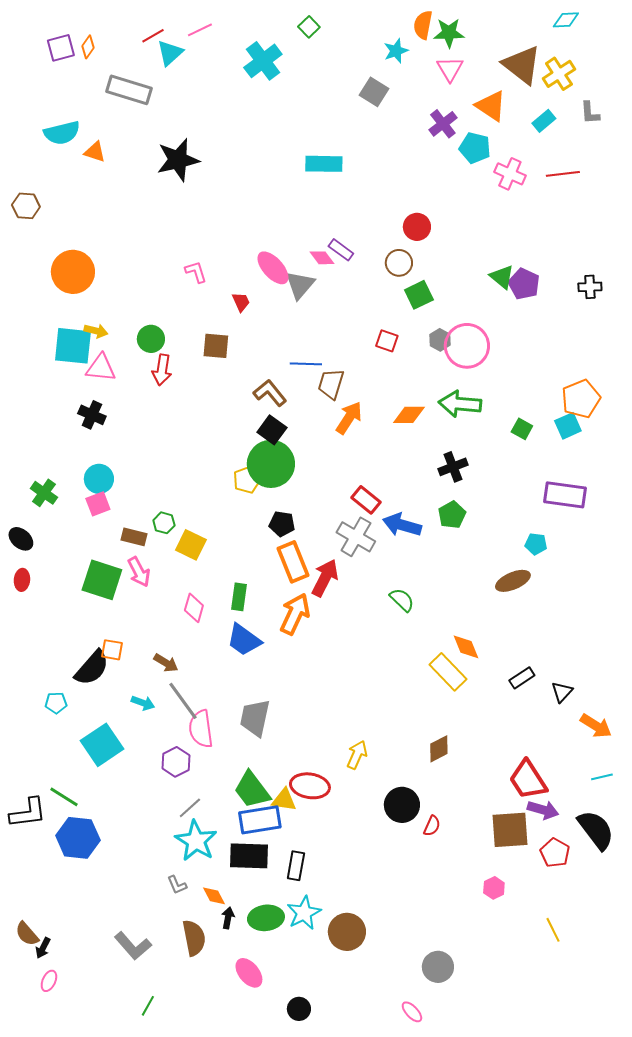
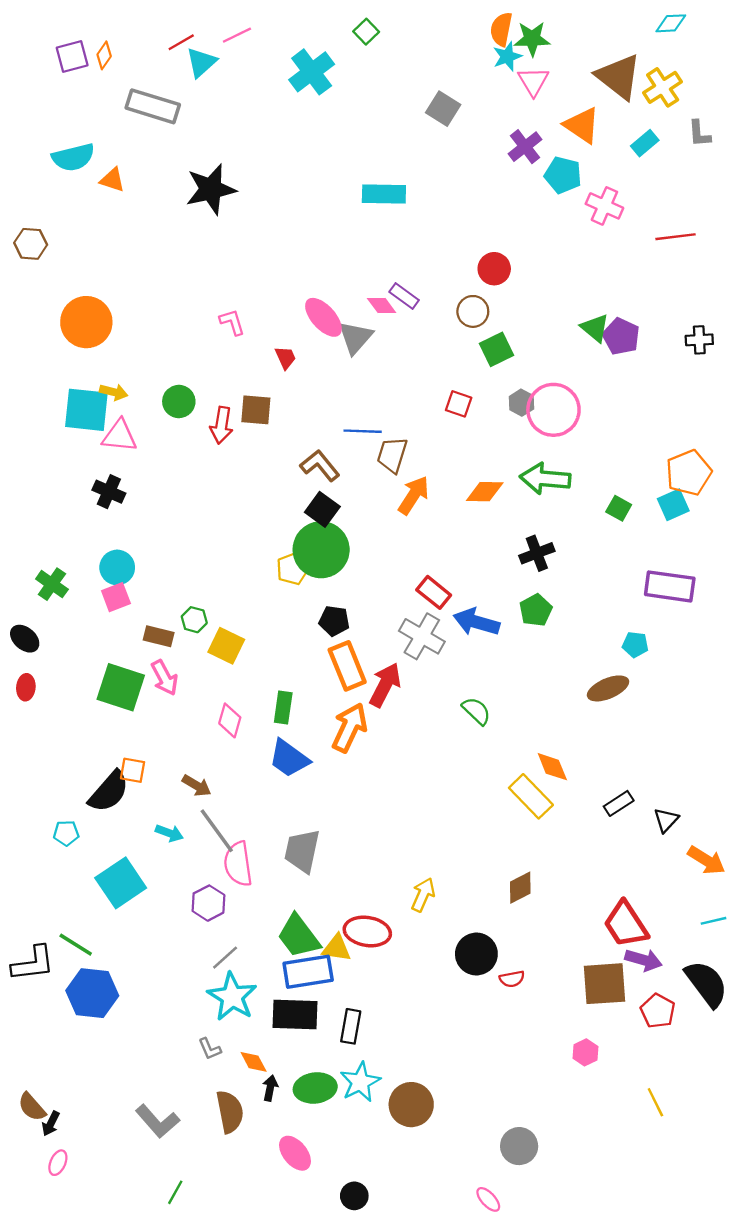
cyan star: (396, 51) -> (507, 57), moved
red line: (563, 174) -> (676, 237), moved
red arrow: (162, 370) -> (221, 425), moved
red semicircle: (432, 826) -> (512, 979), turned 55

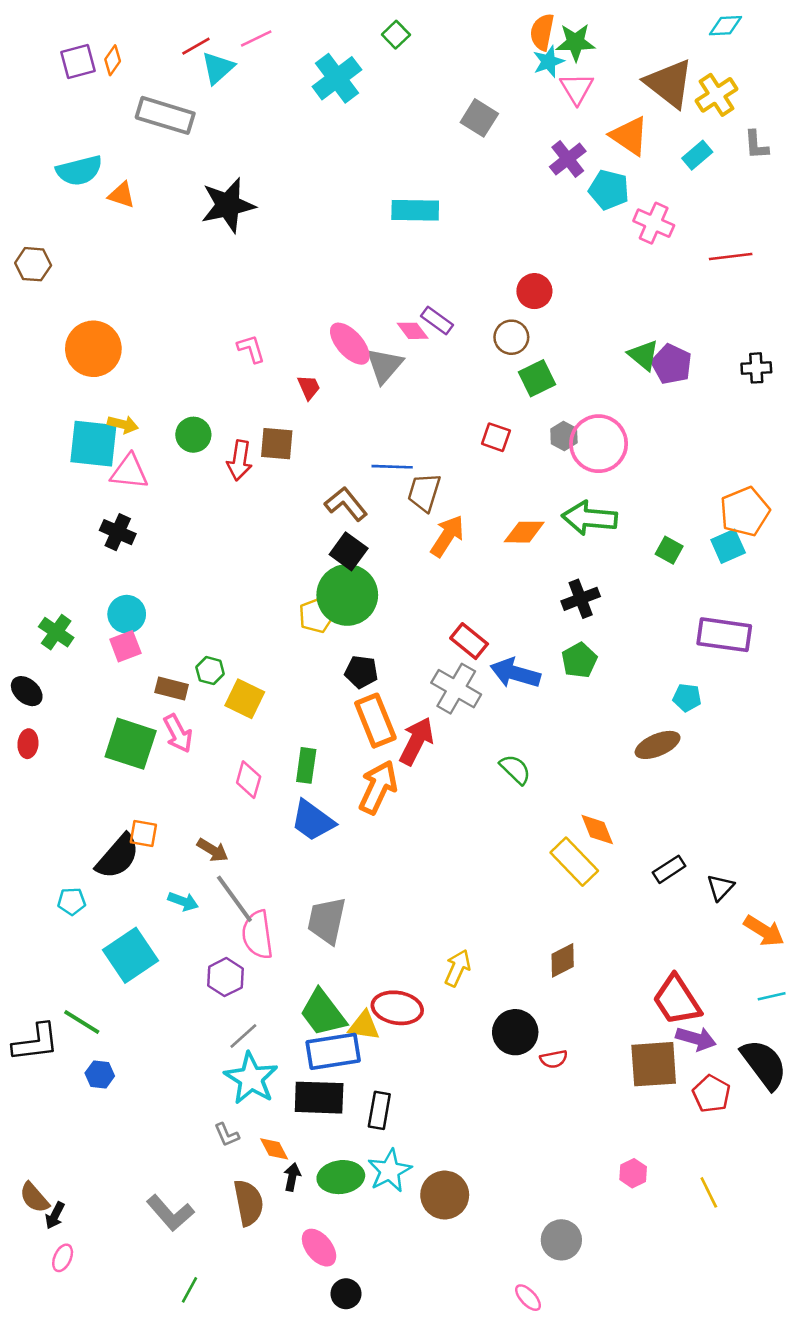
blue hexagon: (92, 993) -> (100, 1074), size x0.5
pink hexagon: (585, 1052) -> (633, 1173), moved
black circle: (354, 1196) -> (346, 1294), moved

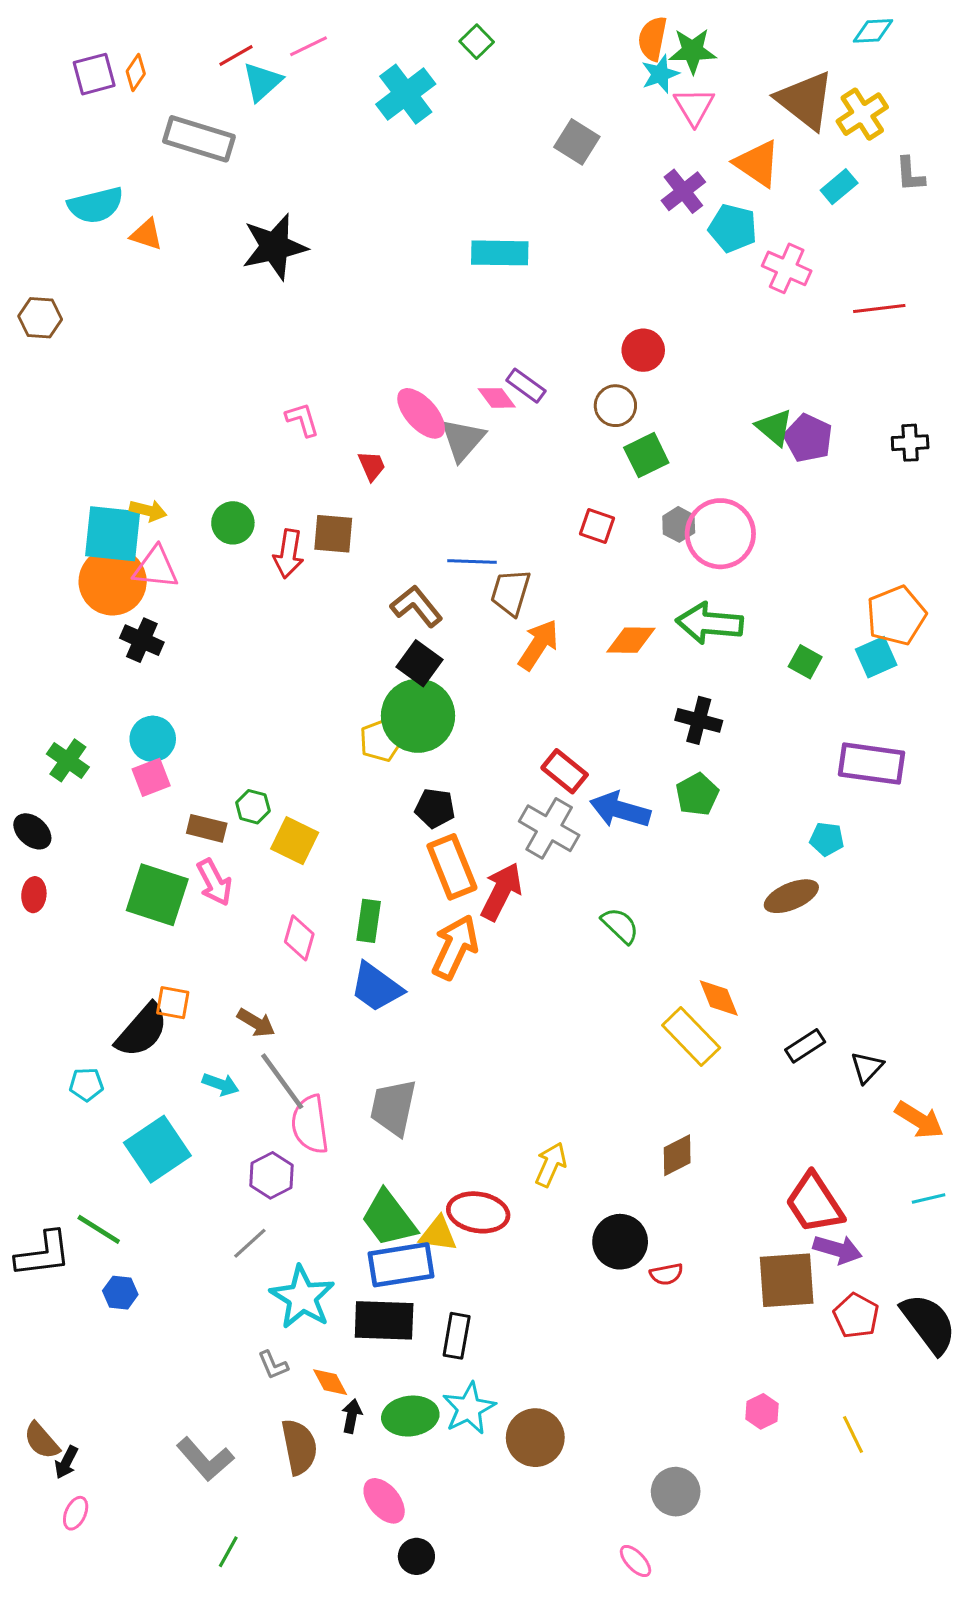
orange circle: (93, 349) -> (113, 582), moved
black cross: (581, 599) -> (699, 720), turned 36
gray line: (243, 1036) -> (250, 1243), moved
black semicircle: (764, 1064) -> (929, 1323), moved

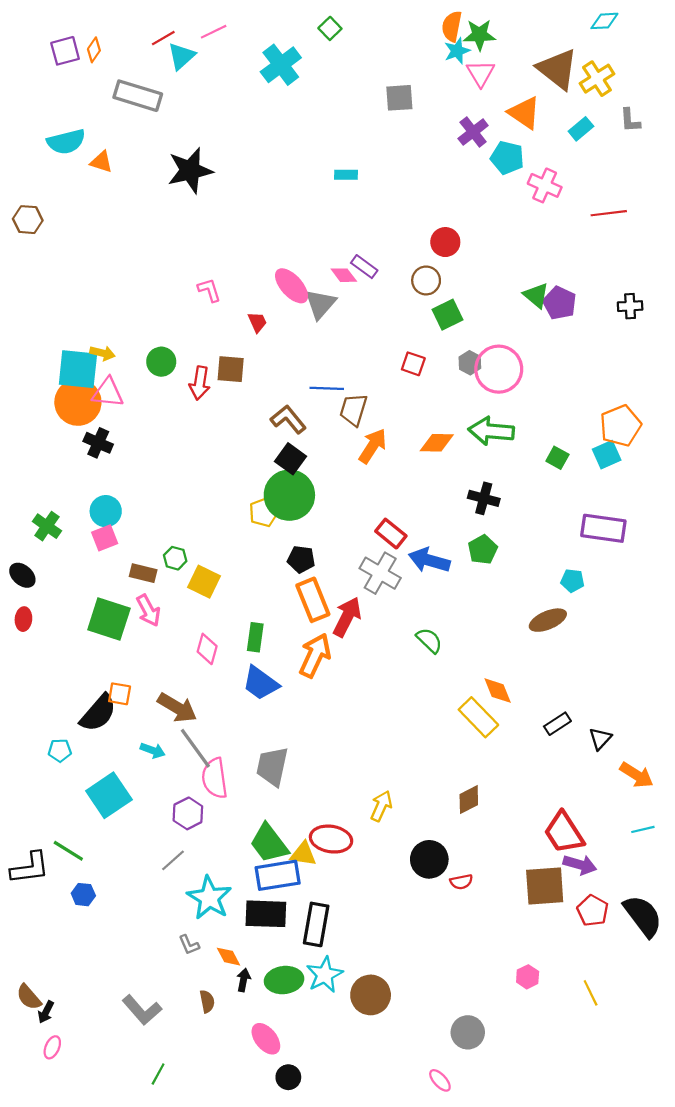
gray square: (577, 142) -> (399, 98), turned -36
cyan rectangle: (500, 253) -> (346, 175), size x0.6
brown arrow: (256, 1023) -> (177, 708), size x1.5
black rectangle: (457, 1336) -> (316, 924), size x1.4
brown semicircle: (299, 1447) -> (207, 1001), size x0.6

